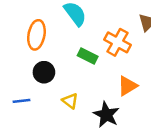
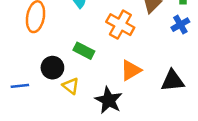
green rectangle: (88, 56) -> (84, 51), moved
black circle: (44, 72) -> (52, 68), moved

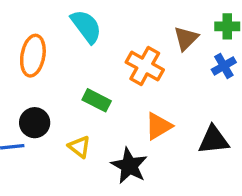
black circle: (52, 68) -> (35, 123), moved

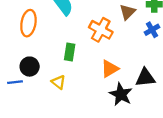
green rectangle: (97, 100) -> (70, 52), turned 72
black star: (129, 166) -> (121, 94), moved

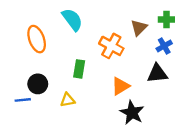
orange ellipse: (28, 23) -> (37, 39), turned -30
black triangle: (145, 78) -> (157, 74), moved
yellow triangle: (59, 82) -> (68, 100), turned -48

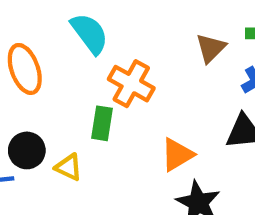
orange cross: (111, 46) -> (131, 84), moved
yellow triangle: (68, 100) -> (69, 167), moved, turned 35

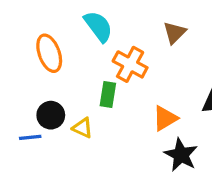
brown triangle: (211, 48) -> (175, 33), moved

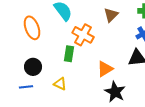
yellow triangle: (83, 128) -> (60, 84), moved
blue line: (30, 137) -> (26, 87), moved

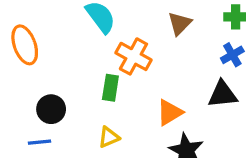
orange ellipse: (32, 28) -> (25, 45), moved
yellow triangle: (60, 84) -> (109, 137), moved, turned -48

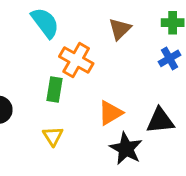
black triangle: (222, 94) -> (160, 121), moved
yellow triangle: (109, 137) -> (53, 136), turned -40

